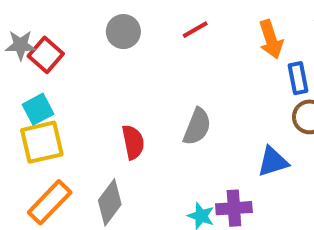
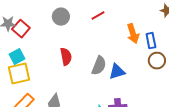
orange arrow: (271, 39) -> (133, 34), moved
red semicircle: (133, 142) -> (66, 57), moved
blue triangle: (273, 162) -> (117, 72), moved

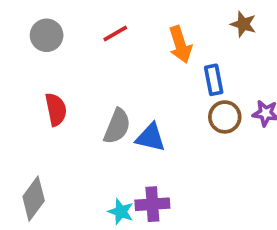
orange arrow: (133, 34) -> (180, 45), moved
blue triangle: (117, 72) -> (151, 137), turned 30

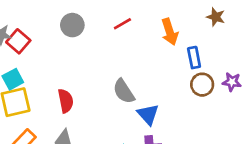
red semicircle: (56, 110) -> (66, 101), moved
gray semicircle: (117, 126) -> (124, 91), turned 125
blue triangle: (151, 137) -> (148, 114), moved, turned 35

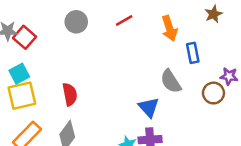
brown star: (216, 17) -> (213, 14), turned 30
brown circle: (202, 85) -> (213, 93), moved
gray semicircle: (124, 91) -> (171, 81), moved

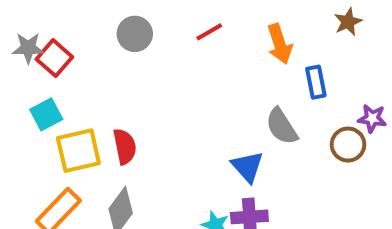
yellow square: (22, 96) -> (78, 151), moved

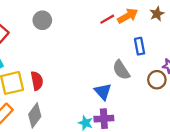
red line: (209, 32) -> (107, 19), moved
orange arrow: (280, 44) -> (128, 16), moved, turned -102

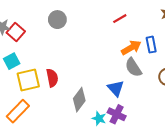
orange arrow: (128, 16) -> (131, 48), moved
gray diamond: (35, 115) -> (79, 100), moved
purple cross: (104, 119) -> (117, 114), turned 30

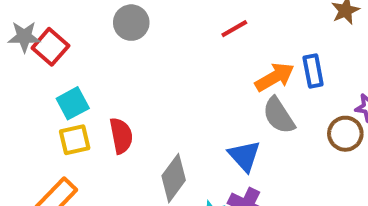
red line: (120, 19) -> (234, 29), moved
cyan square: (12, 61) -> (73, 103), moved
yellow square: (28, 80) -> (75, 140), size x0.7

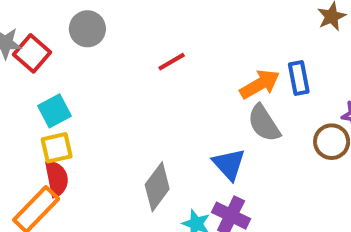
gray circle: (131, 23) -> (87, 29), moved
red line: (234, 29) -> (172, 62), moved
red semicircle: (121, 136) -> (57, 179), moved

